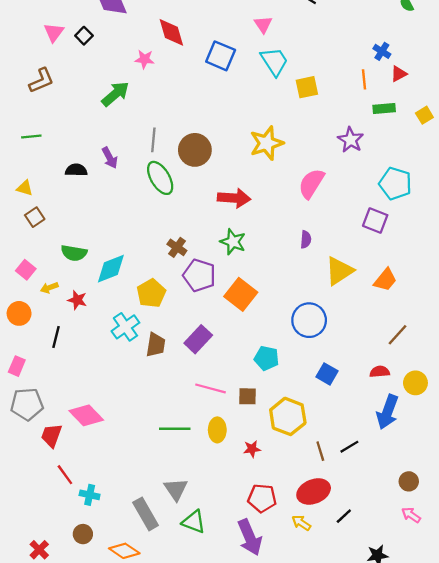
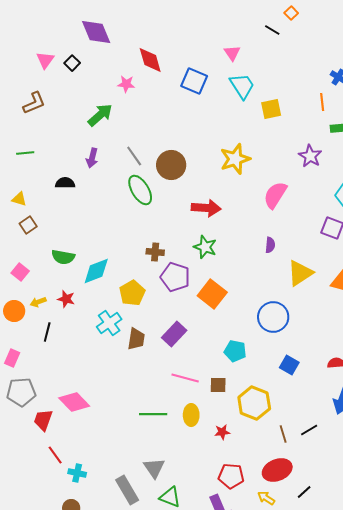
gray line: (153, 140) -> (134, 156), turned -40
purple arrow: (110, 158) -> (92, 158), moved, turned 42
brown cross: (177, 247) -> (155, 252), turned -30
yellow arrow: (49, 288) -> (38, 302), moved

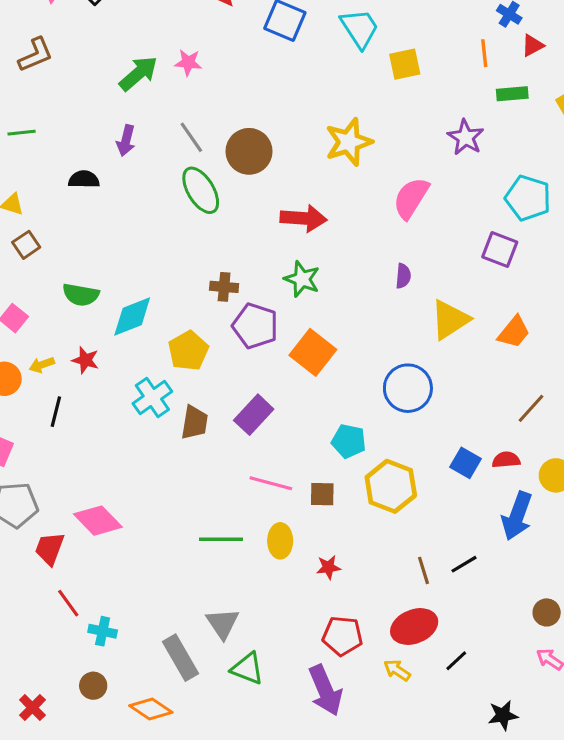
pink star: (126, 84) -> (188, 63), moved
blue square: (289, 365) -> (466, 463), moved
yellow hexagon: (254, 403) -> (391, 486), moved

